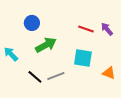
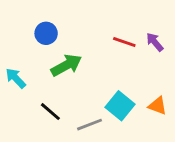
cyan square: (83, 58) -> (120, 106), moved, turned 30
gray line: (56, 76) -> (90, 125), moved

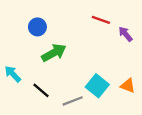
red line: (124, 42) -> (101, 20), moved
cyan arrow: (16, 78) -> (13, 74), moved

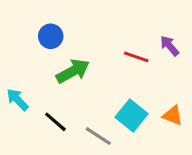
red line: (101, 20) -> (136, 57), moved
gray line: (73, 101) -> (98, 136), turned 54

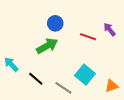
blue circle: (51, 36) -> (55, 23), moved
orange triangle: (173, 115) -> (112, 86), moved, turned -40

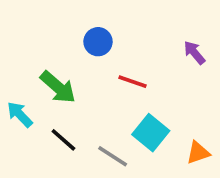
red line: (88, 37) -> (133, 82), moved
green arrow: (47, 46) -> (58, 87), moved, turned 70

